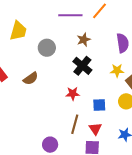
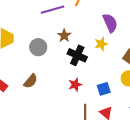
brown star: (84, 40) -> (64, 36), moved
yellow star: (117, 71) -> (101, 44), moved

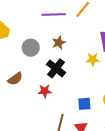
black cross: (77, 55) -> (56, 68), moved
red star: (75, 85) -> (45, 91), moved

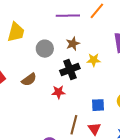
yellow star: (93, 60) -> (94, 60), moved
black cross: (56, 68) -> (70, 70), turned 30

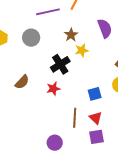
brown star: (73, 44) -> (71, 35), moved
gray circle: (45, 49) -> (31, 38), moved

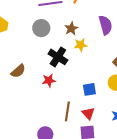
gray circle: (31, 38) -> (41, 28), moved
black cross: (60, 64) -> (58, 57), turned -30

